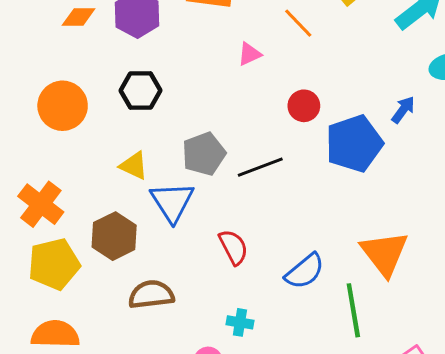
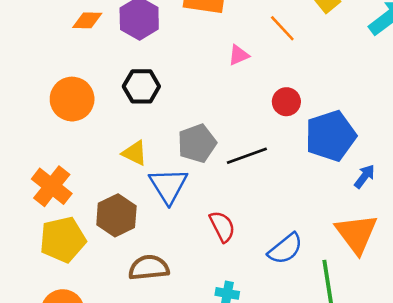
blue arrow: (403, 110) -> (365, 176), moved

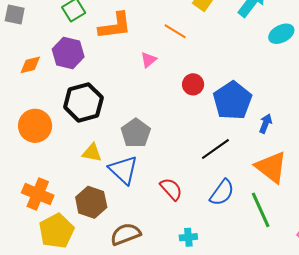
black hexagon: (141, 86) -> (83, 102), size x1.4
black line: (247, 156) -> (215, 149), moved

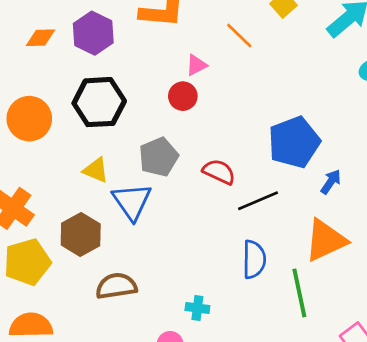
red circle: (193, 84) -> (183, 96), moved
orange triangle: (271, 167) -> (326, 240), turned 45
red semicircle: (171, 189) -> (219, 172), moved, turned -35
blue semicircle: (222, 193) -> (254, 259), turned -48

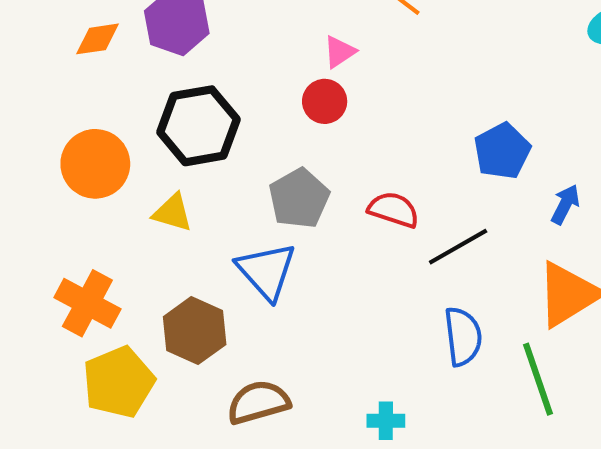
blue pentagon: (294, 142) -> (502, 151), size x0.7
yellow triangle: (96, 170) -> (173, 213), moved

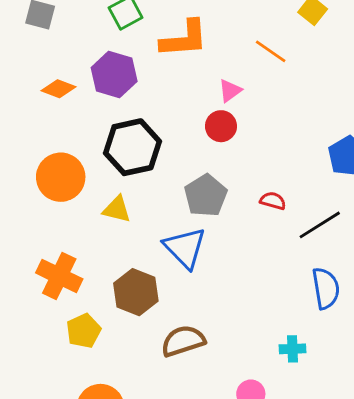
orange diamond: (98, 39) -> (59, 89), turned 32
red semicircle: (394, 210) -> (273, 201), size x0.7
yellow pentagon: (119, 382) -> (84, 331), size x0.7
cyan cross: (386, 421) -> (292, 349), moved

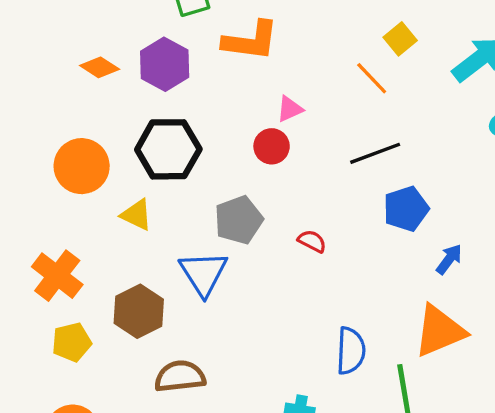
orange line: (271, 51) -> (372, 78), moved
black line: (320, 225) -> (375, 153), moved

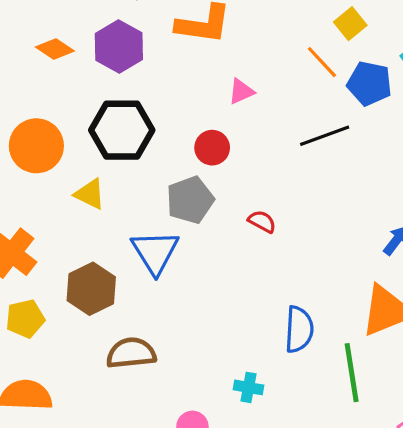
red circle: (272, 146) -> (212, 148), moved
blue pentagon: (406, 209) -> (369, 83), moved, turned 30

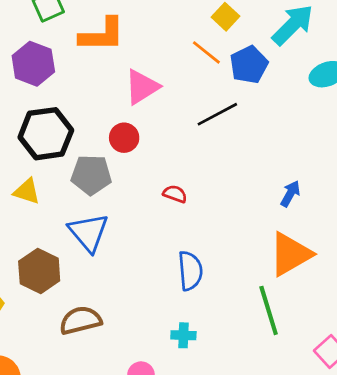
blue pentagon: (369, 83) -> (249, 65), turned -30
pink triangle: (241, 91) -> (142, 87), size x1.6
gray pentagon: (190, 200) -> (91, 175), moved, turned 30
blue semicircle: (299, 329) -> (190, 271), moved

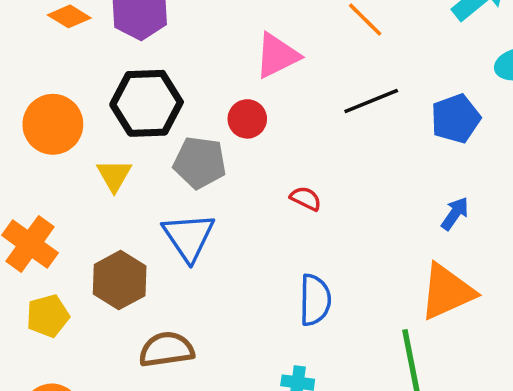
blue pentagon: (249, 65) -> (456, 119), moved
yellow triangle: (27, 191) -> (114, 175), turned 36

